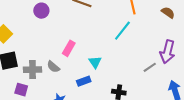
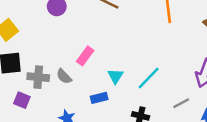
cyan line: (122, 31) -> (149, 78), moved
gray line: (150, 67) -> (181, 103), moved

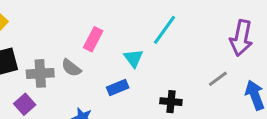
cyan line: (149, 78) -> (165, 30), moved
purple square: (22, 100) -> (25, 104), turned 35

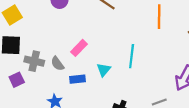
cyan line: (165, 30) -> (132, 56), turned -45
blue rectangle: (118, 87) -> (77, 79), moved

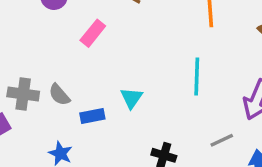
pink rectangle: (79, 48) -> (93, 33), moved
cyan line: (132, 56) -> (197, 77), moved

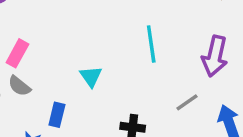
pink rectangle: (93, 33) -> (17, 53), moved
blue rectangle: (92, 116) -> (57, 115), moved, turned -55

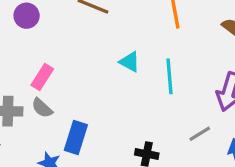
cyan triangle: (91, 76) -> (130, 62), moved, turned -30
blue rectangle: (57, 115) -> (76, 138), size x1.4

